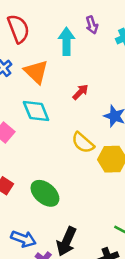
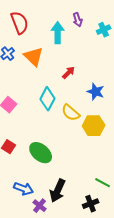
cyan diamond: (36, 111) -> (48, 99), moved, turned 50

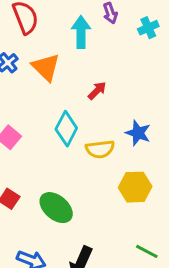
blue star: (96, 92) -> (138, 133), moved
yellow semicircle: (71, 113) -> (100, 149), turned -48
yellow hexagon: (94, 126) -> (135, 187), moved

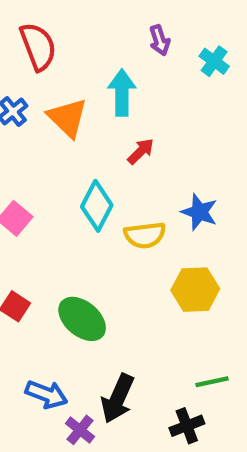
cyan cross: (148, 28) -> (214, 61), turned -30
cyan arrow: (81, 32) -> (122, 93), moved
green line: (147, 251) -> (212, 382), turned -40

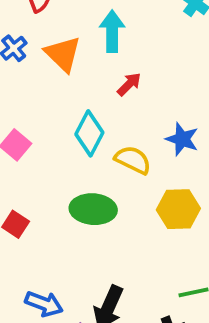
yellow semicircle: (145, 235) -> (133, 160), turned -147
green ellipse: (82, 319) -> (93, 209), moved, turned -36

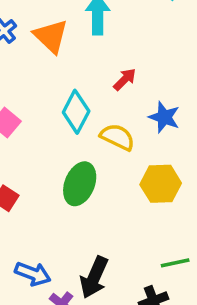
red arrow: (129, 84) -> (125, 79), moved
green ellipse: (93, 209) -> (80, 184), turned -72

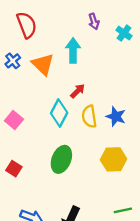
red arrow: (125, 79) -> (78, 91), moved
yellow semicircle: (117, 137) -> (89, 116), moved, turned -125

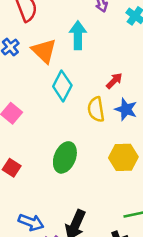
red arrow: (78, 91) -> (114, 81), moved
cyan diamond: (59, 113) -> (62, 86), moved

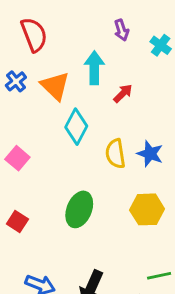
red arrow: (114, 81) -> (123, 93), moved

